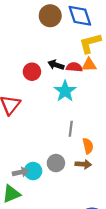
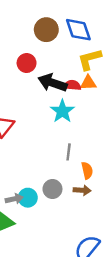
black arrow: (56, 65) -> (52, 83), size x1.6
red circle: (32, 72) -> (27, 63), moved

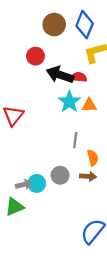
blue diamond: (78, 30) -> (85, 25), turned 40
orange triangle: (88, 83) -> (89, 105), moved

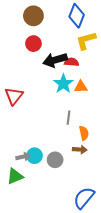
brown circle: (54, 25) -> (33, 16), moved
black arrow: (60, 75) -> (55, 60), turned -35
gray circle: (60, 175) -> (55, 160), moved

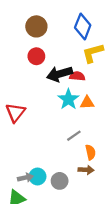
gray line: (68, 118) -> (74, 136), turned 48

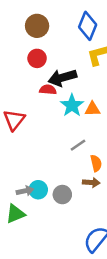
red semicircle: (77, 76) -> (48, 90), moved

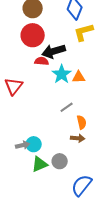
red circle: (37, 58) -> (33, 35), size x1.5
gray circle: (62, 195) -> (60, 161), moved
green triangle: (15, 214) -> (40, 164), moved

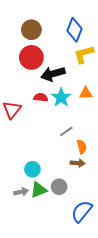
red semicircle: (42, 61) -> (41, 97), moved
orange triangle: (79, 77) -> (86, 93), moved
gray arrow: (23, 145) -> (21, 192), moved

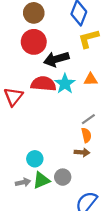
red semicircle: (41, 97) -> (43, 84), size x1.6
gray line: (66, 131) -> (88, 119), moved

